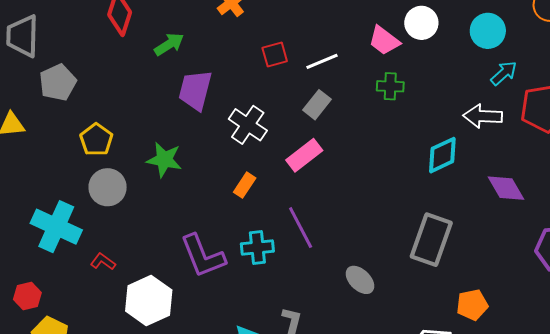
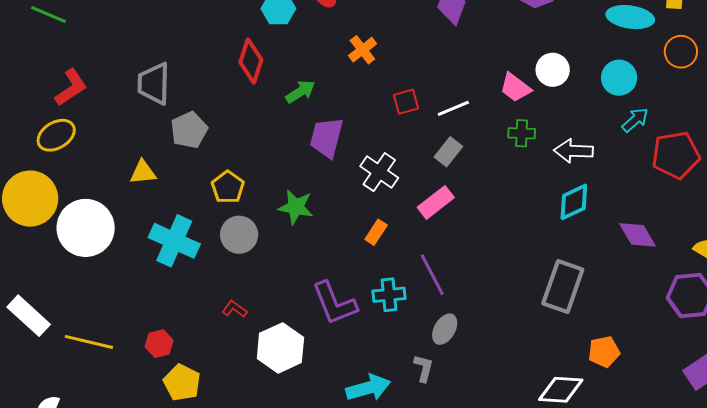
white arrow: (483, 116) -> (573, 151), moved
cyan cross: (56, 227) -> (174, 241), moved
gray ellipse: (360, 280) -> (445, 329), moved, turned 76

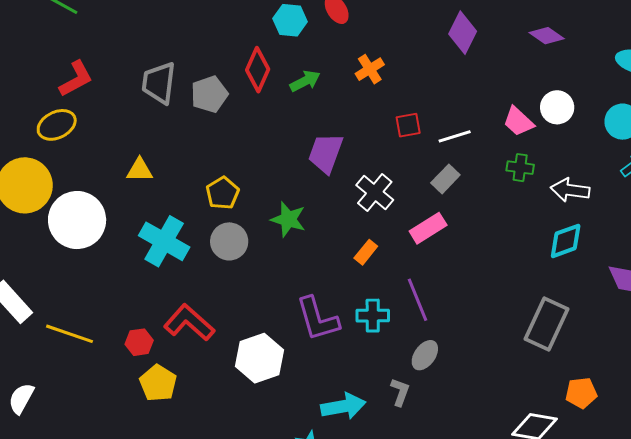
green arrow: (300, 92) -> (305, 81), moved
gray pentagon: (189, 130) -> (209, 94), moved
red L-shape: (235, 309) -> (189, 323), moved, size x2.0

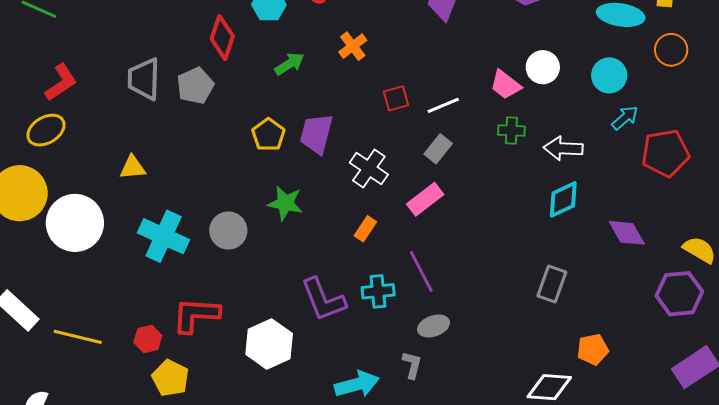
red diamond: (258, 70) -> (222, 38), moved
yellow pentagon: (223, 193) -> (268, 135), moved
red L-shape: (189, 323) -> (196, 315), turned -33
gray rectangle: (547, 324) -> (552, 284), size x0.7
gray ellipse: (425, 355) -> (434, 326), turned 40

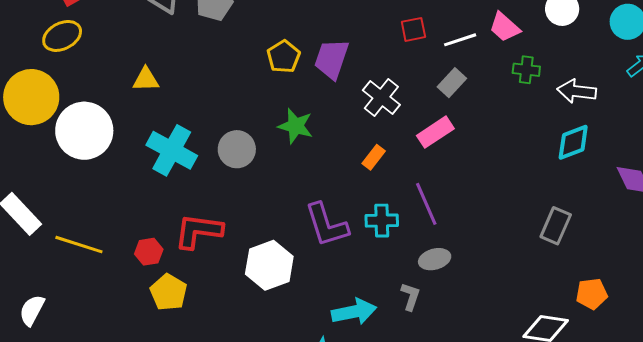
pink trapezoid: (505, 85) -> (505, 27), moved

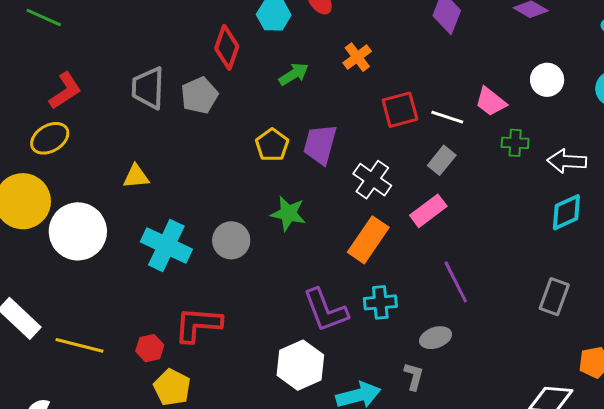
red square: (413, 29) -> (400, 110), size x1.4
white line: (460, 40) -> (447, 117), turned 40
orange rectangle: (374, 157) -> (368, 240), size x1.8
purple line: (426, 204) -> (456, 282), moved
white hexagon: (269, 265) -> (300, 365), moved

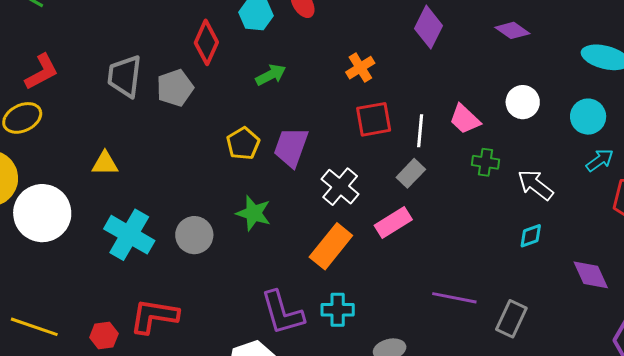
orange cross: (357, 57) -> (360, 68), moved
white line: (447, 117) -> (420, 131), turned 72
white arrow: (567, 161) -> (535, 185), turned 30
cyan diamond: (566, 212) -> (531, 236), size x0.7
purple line: (456, 282) -> (454, 298), moved, turned -57

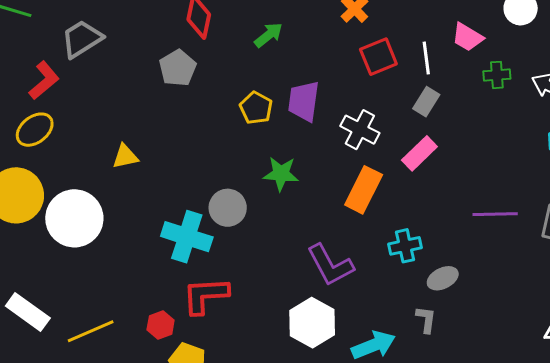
gray trapezoid: (125, 76) -> (82, 39), moved, turned 63
cyan cross: (129, 235) -> (187, 237), moved
cyan cross: (338, 310) -> (405, 246), moved
yellow line: (34, 327) -> (91, 331), turned -30

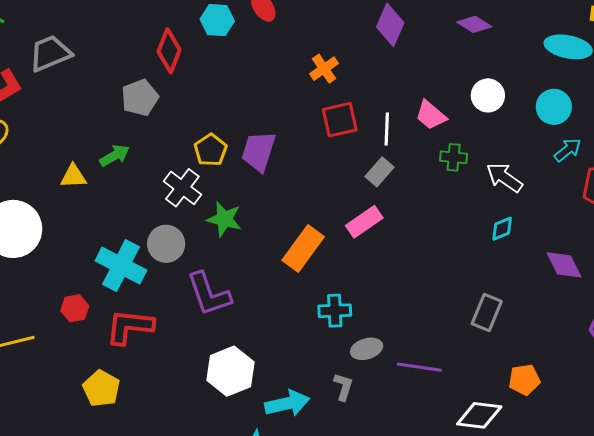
green arrow: (269, 35) -> (115, 156), moved
white cross: (360, 130) -> (182, 188), moved
purple line: (495, 214) -> (419, 367), moved
purple L-shape: (330, 265) -> (209, 294), moved
red hexagon: (161, 325) -> (75, 308), moved

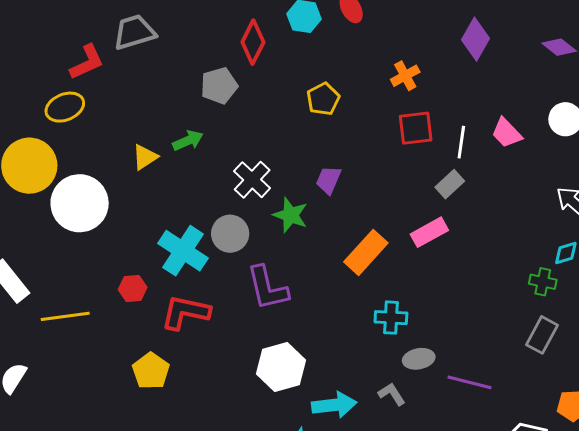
yellow pentagon: (211, 150) -> (323, 99), moved
purple trapezoid: (259, 151) -> (328, 180), moved, size x0.7
green cross: (454, 157) -> (543, 282), moved
yellow triangle: (73, 176) -> (145, 157), turned -36
gray L-shape: (343, 387) -> (392, 394), turned -56

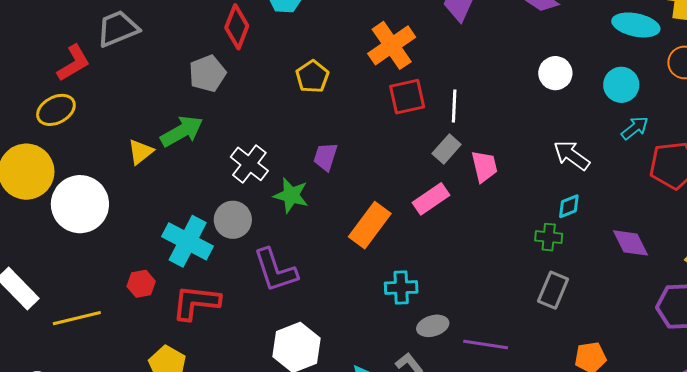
orange cross: (405, 76) -> (392, 45), size x1.6
pink trapezoid: (507, 133) -> (484, 166), moved, turned -144
green arrow: (188, 141) -> (182, 131), size x1.4

